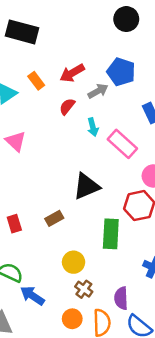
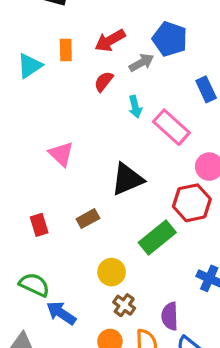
orange rectangle: (36, 81) -> (66, 50), turned 36
pink triangle: (16, 141) -> (61, 154), moved
green rectangle: (111, 234) -> (157, 237), turned 48

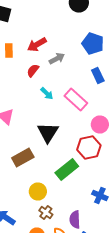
blue pentagon: (170, 39) -> (93, 44), moved
cyan arrow: (135, 107) -> (47, 94), moved, turned -32
black triangle: (127, 179) -> (48, 132), turned -35
brown rectangle: (88, 219) -> (23, 158), size x1.5

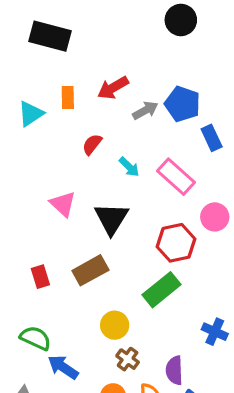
blue pentagon: (93, 44) -> (182, 104), moved
red semicircle: (33, 70) -> (92, 144), moved
black triangle: (48, 132) -> (111, 219), moved
red hexagon: (89, 148) -> (176, 243), moved

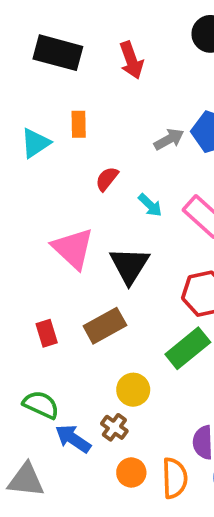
red arrow: (113, 88) -> (131, 60), moved, turned -80
pink triangle: (63, 204) -> (73, 248), size x1.4
brown cross: (128, 359) -> (114, 427), moved

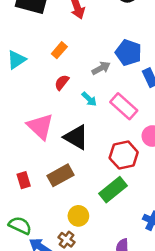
orange rectangle: (79, 124) -> (59, 50), moved, turned 42
gray arrow: (169, 139) -> (101, 68), moved
black triangle: (129, 265) -> (76, 137), turned -32

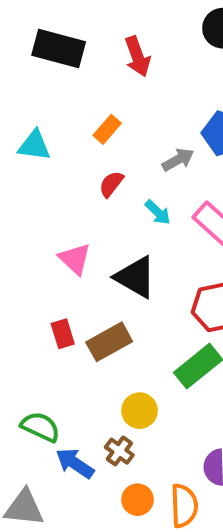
cyan triangle: (16, 60) -> (34, 146), turned 42
pink triangle: (40, 126) -> (75, 259), size x0.7
red rectangle: (24, 180) -> (63, 334), moved

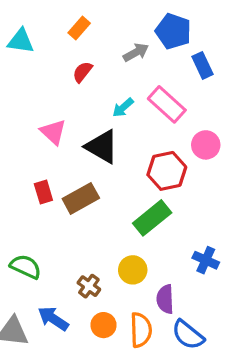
cyan arrow: (158, 212) -> (123, 108), moved, turned 95
yellow circle: (140, 411) -> (133, 270), moved
blue arrow: (75, 463) -> (53, 319), moved

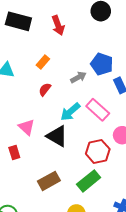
cyan arrow: (123, 108) -> (70, 112), size x1.5
red rectangle: (43, 192) -> (14, 152), moved
brown rectangle: (81, 198) -> (49, 181), moved

